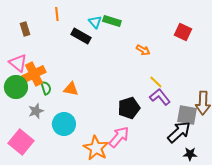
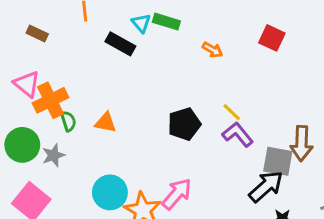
brown rectangle: (25, 29) -> (37, 33), turned -48
orange arrow: (143, 50) -> (212, 50), moved
green circle: (16, 87) -> (22, 145), moved
black pentagon: (129, 108) -> (184, 124), moved
cyan circle: (64, 124) -> (110, 192), moved

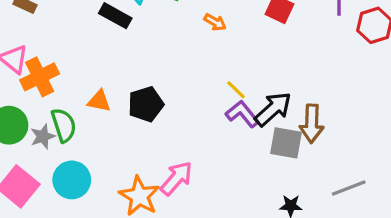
green semicircle: (68, 121) -> (64, 125), moved, size x1.5
black pentagon: (184, 124) -> (146, 104), moved
black arrow: (266, 186) -> (273, 109), moved
cyan circle: (110, 192) -> (72, 180), moved

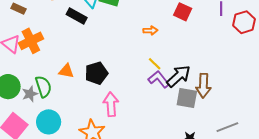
orange arrow: (215, 22) -> (150, 30), moved, turned -32
orange cross: (40, 77) -> (31, 41), moved
pink arrow: (176, 178) -> (111, 104), moved, turned -45

